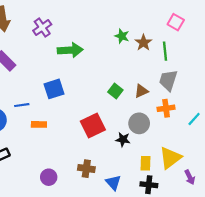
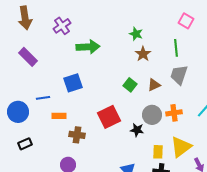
brown star: (143, 43) -> (143, 54), moved
orange cross: (166, 108) -> (174, 113), moved
brown cross: (86, 169) -> (77, 135), moved

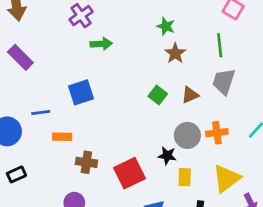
purple cross: (62, 26) -> (81, 16), moved
green arrow: (88, 47) -> (101, 44), size x0.7
red square: (109, 117) -> (129, 173), moved
yellow rectangle: (158, 152) -> (185, 177), moved

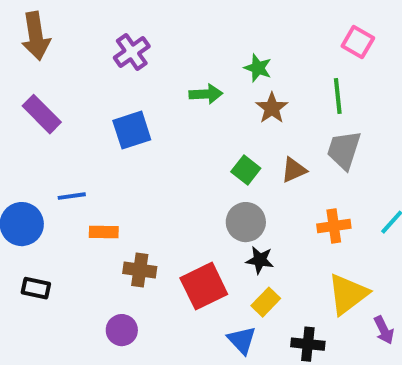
green arrow: (101, 44) -> (206, 94), moved
blue square: (81, 92) -> (132, 130), moved
gray circle: (187, 135) -> (246, 222), moved
black rectangle: (16, 174) -> (36, 288), turned 36
yellow rectangle: (185, 177) -> (266, 302), moved, turned 42

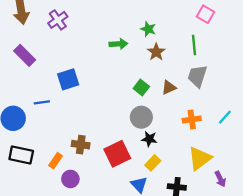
purple cross: (132, 52) -> (58, 20), moved
blue square: (132, 130) -> (68, 79), moved
orange rectangle: (104, 232) -> (56, 161), moved, turned -56
black rectangle: (36, 288) -> (21, 155), size x1.5

